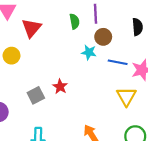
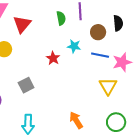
brown circle: (103, 37) -> (98, 32), moved
red star: (60, 87) -> (53, 58), moved

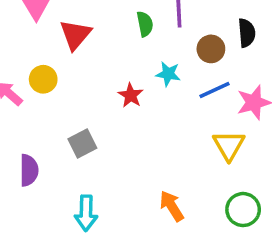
blue line: (100, 55) -> (215, 90), turned -36

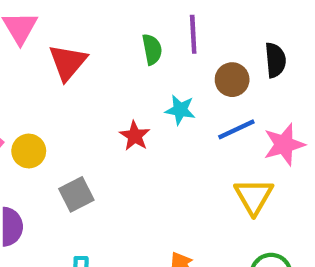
yellow circle: (43, 79) -> (29, 151), moved

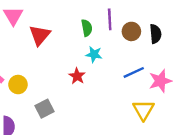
brown circle: (232, 80) -> (131, 31), moved
cyan star: (180, 110) -> (94, 54), moved

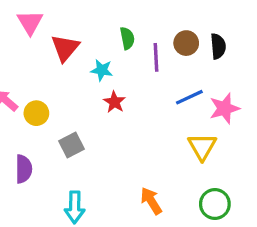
purple line: (110, 19) -> (156, 57), moved
cyan star: (94, 54) -> (102, 70), moved

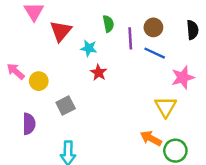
black semicircle: (218, 46) -> (192, 30), moved
blue line: (189, 97) -> (155, 53), moved, turned 50
orange arrow: (151, 201) -> (151, 138), moved, turned -30

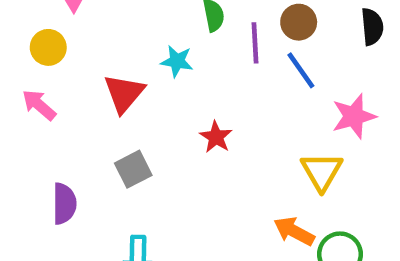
red triangle: (61, 31) -> (124, 93), moved
blue line: (155, 53) -> (301, 70), turned 30
red star: (99, 73) -> (216, 137), moved
yellow circle: (39, 81) -> (48, 47), moved

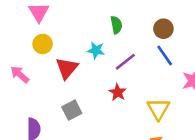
purple line: (255, 43) -> (125, 62), moved, turned 55
yellow circle: (48, 47) -> (43, 44), moved
yellow triangle: (322, 171) -> (158, 109), moved

